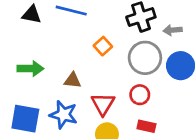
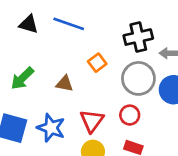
green arrow: (30, 69) -> (22, 78), turned 130
brown triangle: (73, 80) -> (65, 84), moved

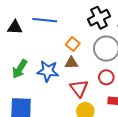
brown triangle: (65, 84) -> (71, 63), moved
blue star: (51, 128) -> (48, 71), moved

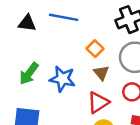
brown triangle: (71, 63) -> (101, 73), moved, turned 48
red triangle: (79, 88) -> (98, 102), turned 30

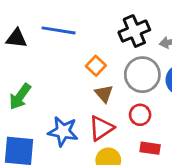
blue star: (62, 79) -> (63, 131), moved

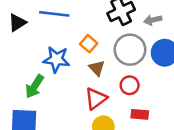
black triangle: (16, 38) -> (17, 23), turned -36
green arrow: (20, 97) -> (35, 86), moved
blue star: (63, 131) -> (56, 59), moved

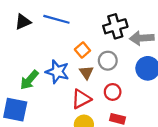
gray arrow: (153, 20) -> (142, 38), size x1.5
gray circle: (130, 50) -> (108, 61), moved, size x0.7
blue star: (56, 59) -> (57, 72), moved

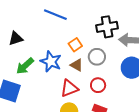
black triangle: (23, 22) -> (16, 38), moved
brown triangle: (86, 72) -> (77, 65), turned -32

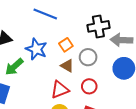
blue star: (51, 61) -> (36, 49), moved

